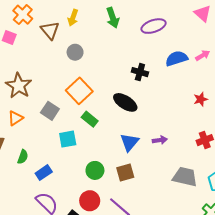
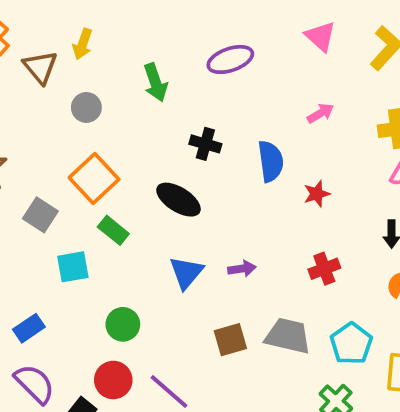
green arrow: (113, 18) -> (155, 83), moved
blue semicircle: (177, 58) -> (271, 161), moved, turned 100
brown square: (125, 173) -> (230, 340), moved

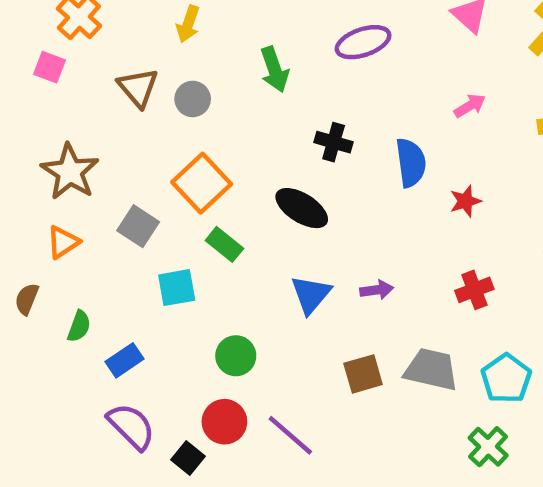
brown triangle: (40, 67) -> (138, 88), moved

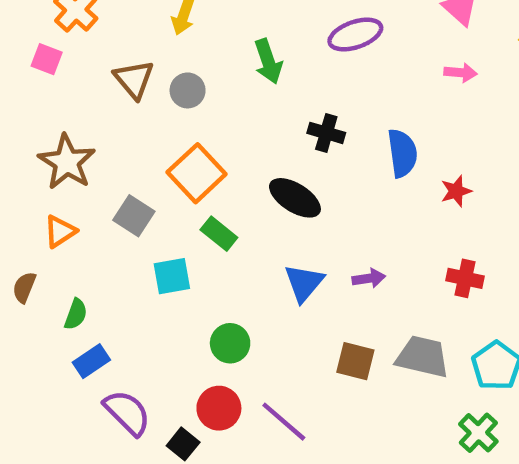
pink arrow: (470, 106) -> (461, 73), moved, turned 36
red cross: (474, 290) -> (465, 278), turned 33
blue rectangle: (124, 360) -> (91, 361), moved
brown square: (363, 374) -> (355, 361), turned 30

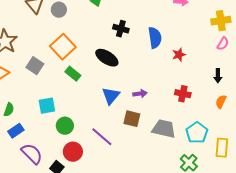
cyan square: (172, 276) -> (47, 106), moved
green circle: (230, 343) -> (65, 126), moved
brown square: (355, 361) -> (132, 119), moved
purple line: (284, 422) -> (102, 137), moved

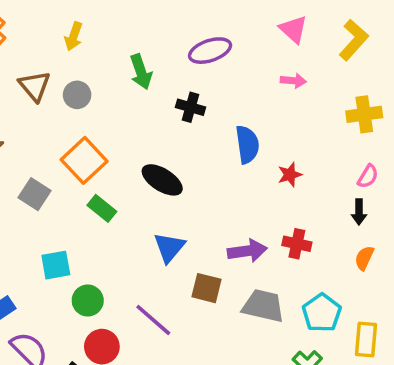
black cross: (121, 29) -> (191, 107), moved
pink semicircle: (223, 44) -> (368, 176), moved
purple arrow: (140, 94) -> (247, 251), moved, size x1.5

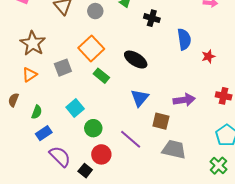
gray circle: (77, 95) -> (95, 11), moved
gray square: (35, 194) -> (63, 68), turned 36
red cross: (297, 244) -> (224, 96), moved
cyan square: (56, 265) -> (75, 108), turned -30
gray trapezoid: (263, 306) -> (174, 149), moved

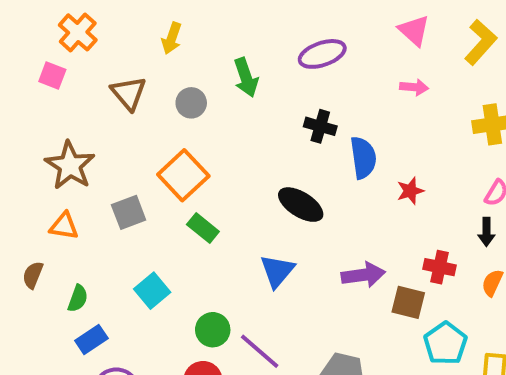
black cross: (152, 18) -> (320, 126), moved
black ellipse: (136, 60) -> (301, 205), moved
orange triangle: (30, 75) -> (64, 226), turned 42
brown square: (161, 121) -> (408, 302), moved
green circle: (93, 128) -> (213, 330), moved

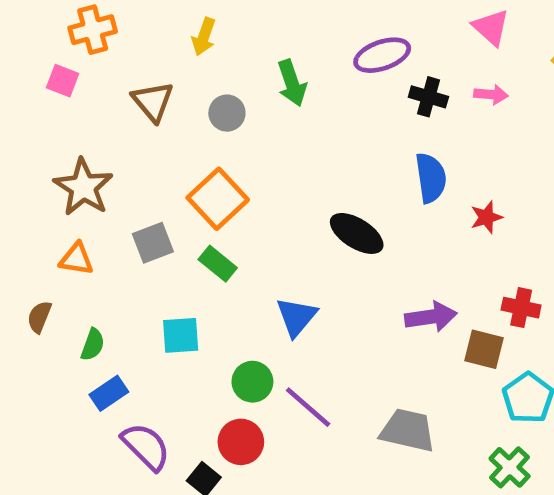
orange cross: (78, 32) -> (93, 30), turned 33
black cross: (320, 126) -> (428, 97), moved
green rectangle: (203, 228) -> (218, 264), moved
blue triangle: (277, 271) -> (296, 317), moved
cyan square: (152, 291) -> (181, 335), turned 36

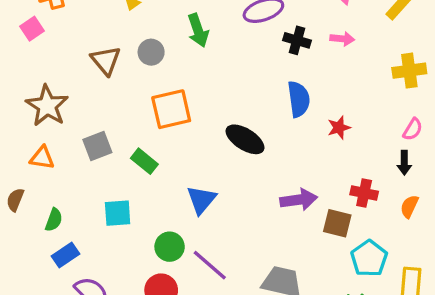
pink square: (63, 81) -> (32, 29), turned 35
brown triangle: (153, 101) -> (106, 61), moved
orange square: (218, 199) -> (171, 109), moved, turned 30

